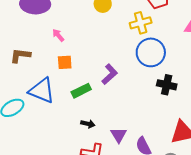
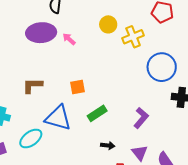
yellow cross: (141, 23) -> (133, 37), moved
pink arrow: (58, 35) -> (69, 39), moved
purple L-shape: (110, 74) -> (141, 118), moved

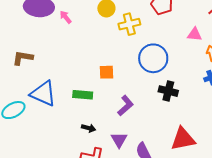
orange square: (77, 87) -> (106, 72), moved
green rectangle: (97, 113) -> (83, 95), turned 30

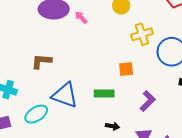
yellow cross: (129, 24) -> (142, 34), moved

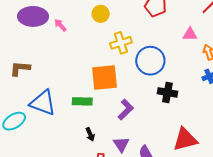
orange square: (126, 69) -> (105, 77), size x1.8
black arrow: (112, 126) -> (90, 134), turned 56

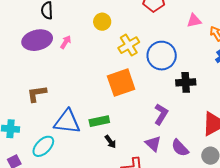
pink arrow: (60, 25) -> (66, 42), turned 88
green rectangle: (82, 101) -> (99, 121), moved
purple L-shape: (126, 110) -> (161, 114), moved
black arrow: (90, 134) -> (110, 142), moved

